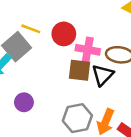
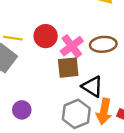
pink cross: (88, 50) -> (72, 46), turned -35
black triangle: (103, 75) -> (92, 87), moved, turned -30

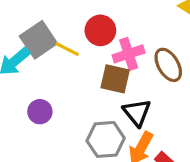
yellow line: (13, 38) -> (67, 49), moved
brown ellipse: (103, 44) -> (168, 65), turned 45

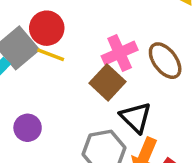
red circle: (100, 30) -> (47, 28), moved
brown square: (115, 79) -> (108, 82), turned 36

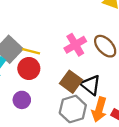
red circle: (47, 28) -> (29, 69), moved
brown square: (108, 82) -> (71, 82), moved

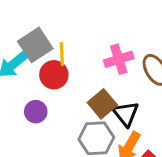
yellow line: (31, 51) -> (62, 54), turned 60

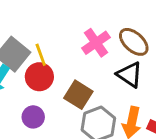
brown square: (102, 104) -> (78, 95), moved
black triangle: (126, 114) -> (130, 75), moved

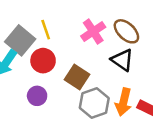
yellow line: (41, 55) -> (46, 30), moved

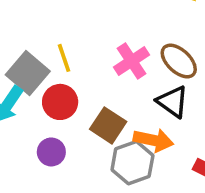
orange arrow: (123, 102) -> (153, 140), moved, turned -92

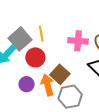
pink cross: (132, 61) -> (78, 41), turned 30
orange arrow: (153, 140) -> (48, 85), moved, turned -125

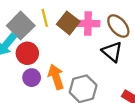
red circle: (35, 57) -> (27, 53), moved
brown square: (60, 74) -> (68, 23), moved

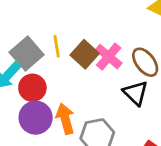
pink cross: (88, 23) -> (109, 57), turned 35
purple circle: (32, 78) -> (36, 118), size x1.5

